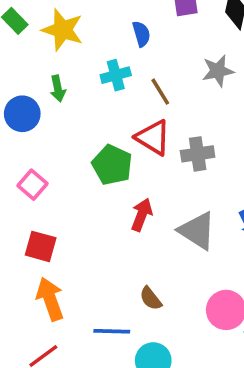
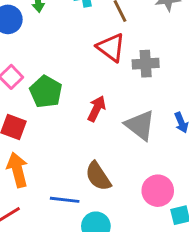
green pentagon: (112, 165) -> (46, 92), moved
brown semicircle: (151, 298) -> (98, 176), size x1.5

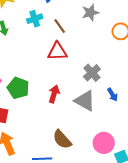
red triangle: (111, 47) -> (57, 51), turned -30
gray cross: (146, 64) -> (92, 73), moved, turned -30

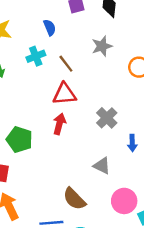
red arrow: (54, 94) -> (59, 124), moved
blue arrow: (112, 95) -> (132, 143), turned 32
gray triangle: (85, 101) -> (102, 166), moved, size x0.7

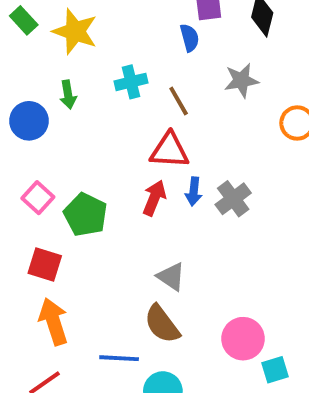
blue semicircle: (50, 28) -> (190, 38), moved
blue arrow: (132, 143) -> (194, 191), moved
gray triangle: (102, 166) -> (171, 277), moved

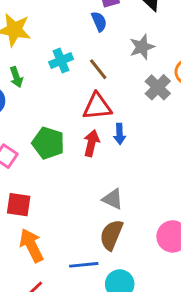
gray cross: (233, 199) -> (158, 87), moved
green pentagon: (86, 215) -> (48, 143), moved
brown semicircle: (162, 324) -> (111, 235), turned 68

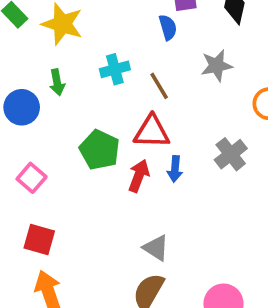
gray cross: (158, 87) -> (231, 154), moved
green pentagon: (48, 143) -> (100, 150), moved

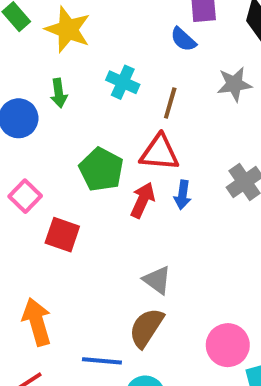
blue semicircle: (168, 27) -> (183, 39), turned 145
cyan cross: (115, 69) -> (123, 82), turned 36
brown line: (159, 86) -> (170, 103), turned 44
red square: (39, 239) -> (62, 235), moved

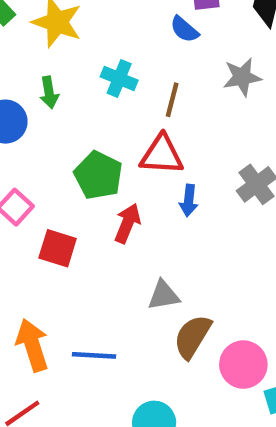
red arrow: (143, 200) -> (127, 223), moved
gray triangle: (157, 280) -> (163, 295), turned -44
brown semicircle: (146, 328) -> (193, 337), moved
blue line: (102, 361) -> (94, 355), moved

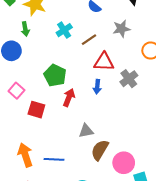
cyan cross: (119, 78) -> (64, 30), turned 35
green arrow: (49, 92) -> (25, 29), moved
brown line: (172, 100) -> (89, 40), turned 42
red triangle: (162, 155) -> (104, 62), moved

